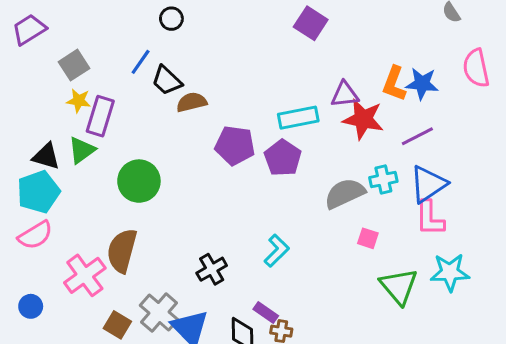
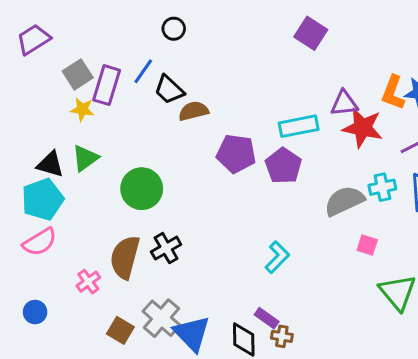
purple rectangle: (100, 116) -> (107, 85), moved
black cross: (212, 269) -> (166, 248), moved
pink cross: (85, 275) -> (88, 282), size x0.6

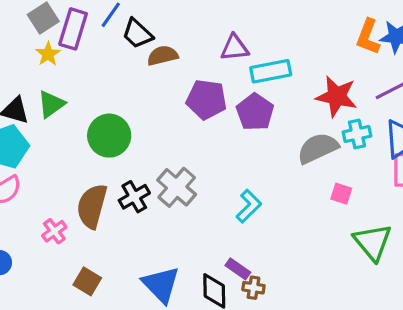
purple triangle: (344, 103) -> (235, 48), moved
yellow star: (82, 109) -> (48, 54), turned 30
red star: (363, 128) -> (337, 96), moved
gray cross: (161, 318) -> (177, 187), moved

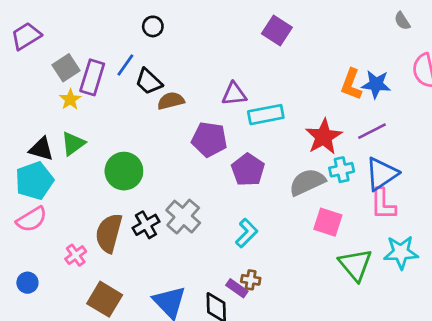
red star: (337, 96) -> (324, 137), turned 30
purple pentagon: (255, 112) -> (248, 170), moved
pink square: (341, 194) -> (328, 222), size x1.5
brown square: (87, 281) -> (105, 299), size x1.4
brown cross: (253, 288) -> (251, 280), moved

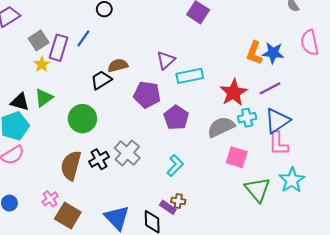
black trapezoid: (149, 82) -> (101, 80), moved, turned 105
purple triangle: (234, 94) -> (166, 60), turned -36
cyan star: (401, 252) -> (292, 180), turned -30
pink cross: (76, 255) -> (50, 199), moved

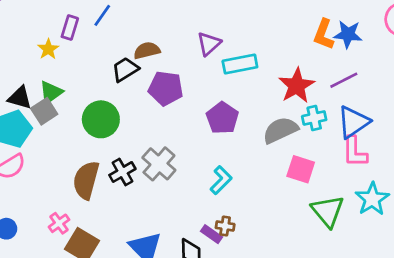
gray square: (39, 40) -> (44, 111), moved
purple rectangle: (58, 48) -> (70, 28), size x0.7
purple pentagon: (147, 95) -> (166, 88), moved

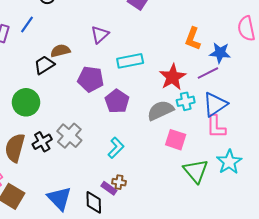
blue star: (348, 34) -> (220, 53), moved
purple triangle: (209, 44) -> (100, 35), moved
purple pentagon: (166, 88) -> (91, 79), moved

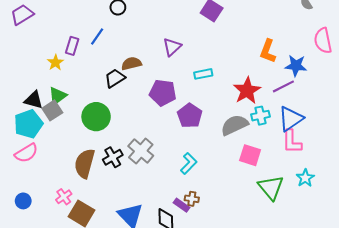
cyan rectangle: (130, 61) -> (203, 74), size x0.7
cyan star: (229, 162) -> (305, 178), size x0.7

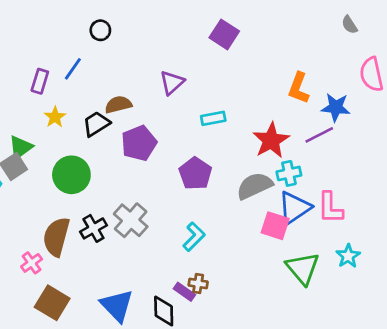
yellow star: (55, 63) -> (55, 117), moved
purple pentagon: (163, 93) -> (139, 143), moved, turned -30
blue triangle: (291, 119) -> (294, 208), moved
pink cross: (64, 197) -> (32, 263), moved

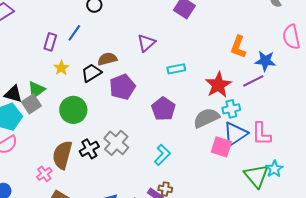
green triangle: (303, 268) -> (256, 176), moved

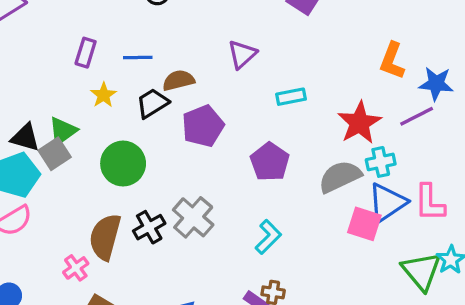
blue line: (74, 33) -> (138, 58), moved, turned 54

